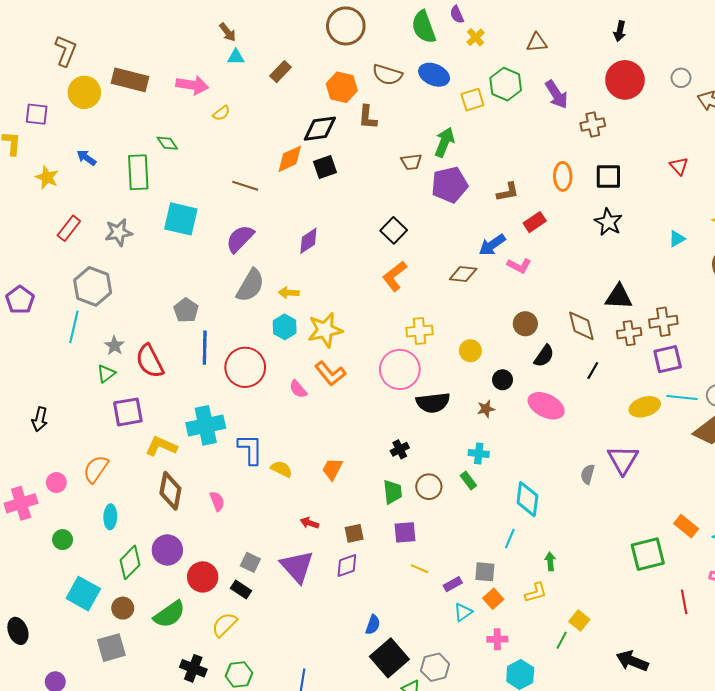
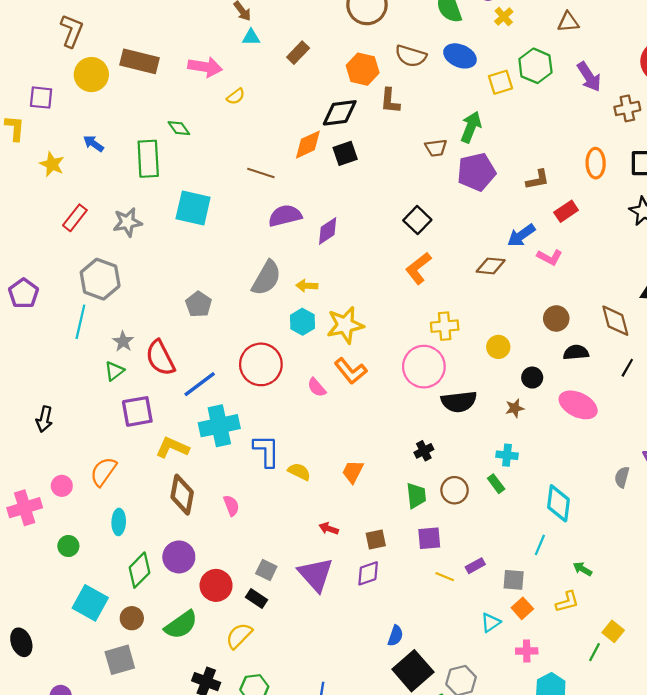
purple semicircle: (240, 239) -> (285, 216), moved, turned 32
blue line: (205, 348) -> (200, 384), moved, turned 52
black semicircle: (544, 356) -> (576, 352), turned -130
green arrow: (550, 561) -> (582, 569), turned -54
purple rectangle: (453, 584) -> (475, 566), moved

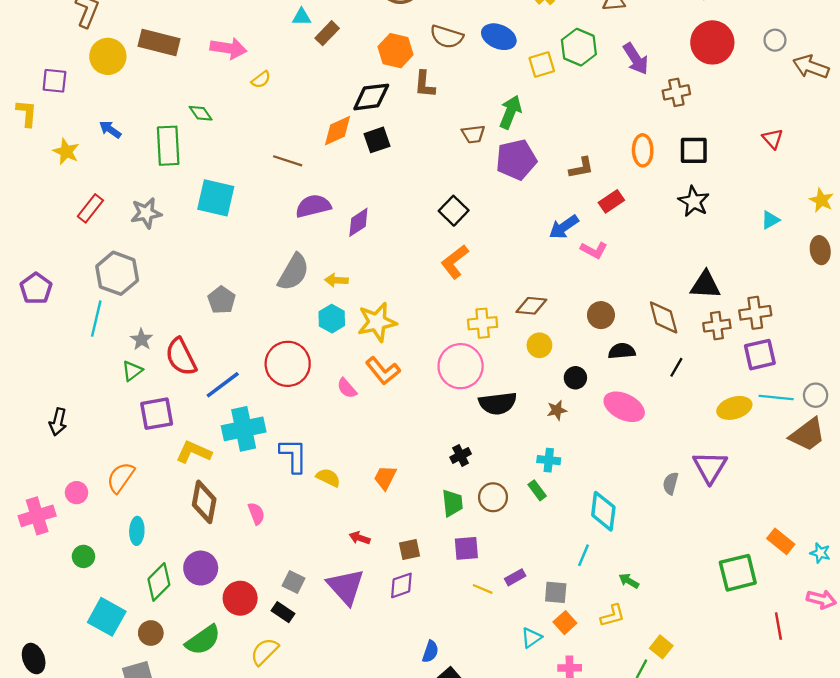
cyan triangle: (251, 37) -> (302, 17), moved
brown diamond: (491, 266) -> (531, 306), moved

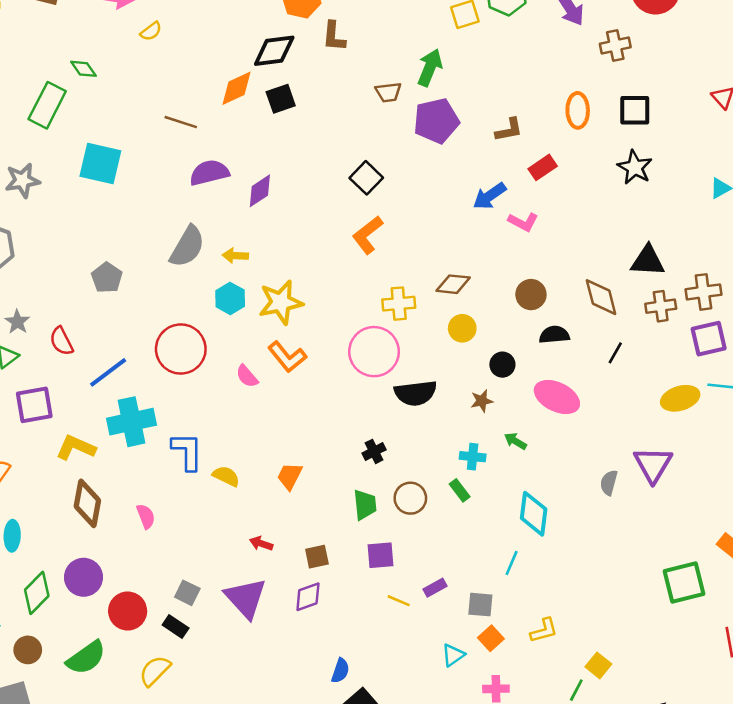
green rectangle: (168, 146) -> (47, 105), turned 30
red semicircle: (181, 357) -> (61, 341), size x0.7
green arrow: (629, 581) -> (515, 441), moved

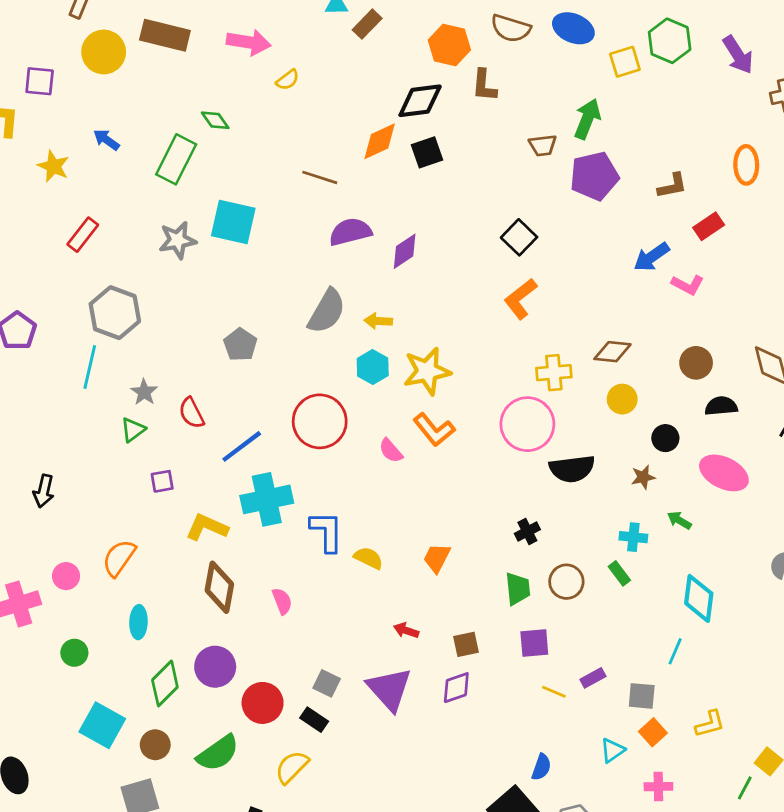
gray star: (23, 180) -> (178, 240), moved
purple square: (34, 405) -> (162, 481), size x0.6
blue semicircle: (340, 671) -> (541, 767), moved

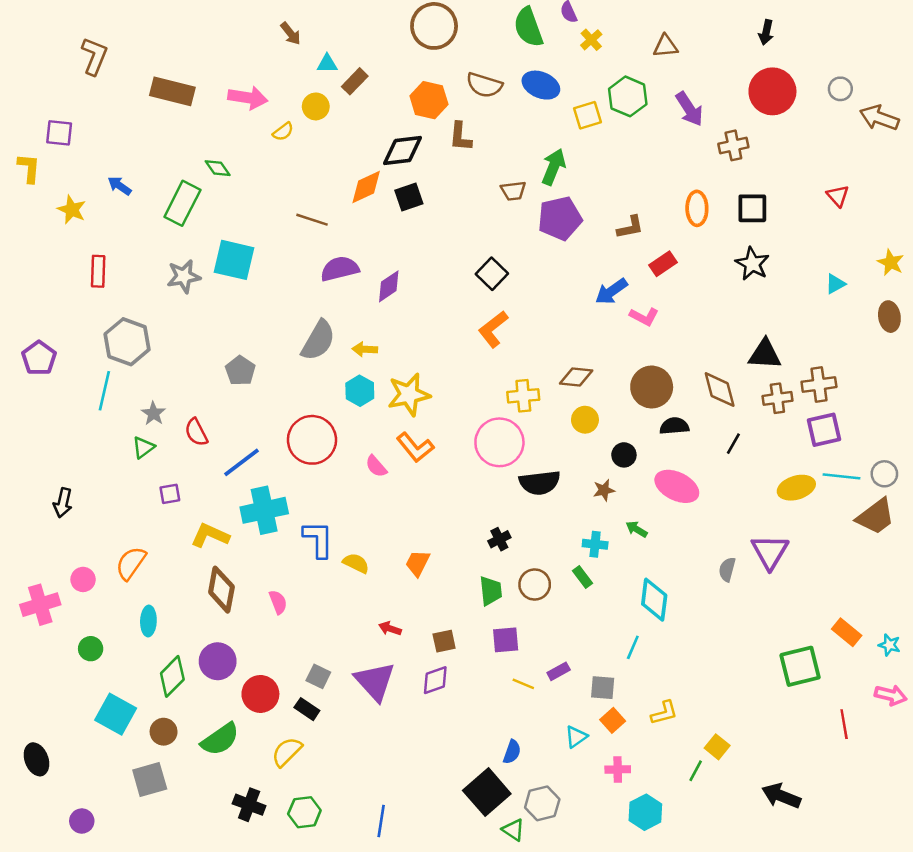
yellow circle: (104, 52) -> (316, 106), moved, size x0.7
red rectangle: (83, 235) -> (98, 271), turned -36
brown circle: (696, 363) -> (652, 387), size x1.4

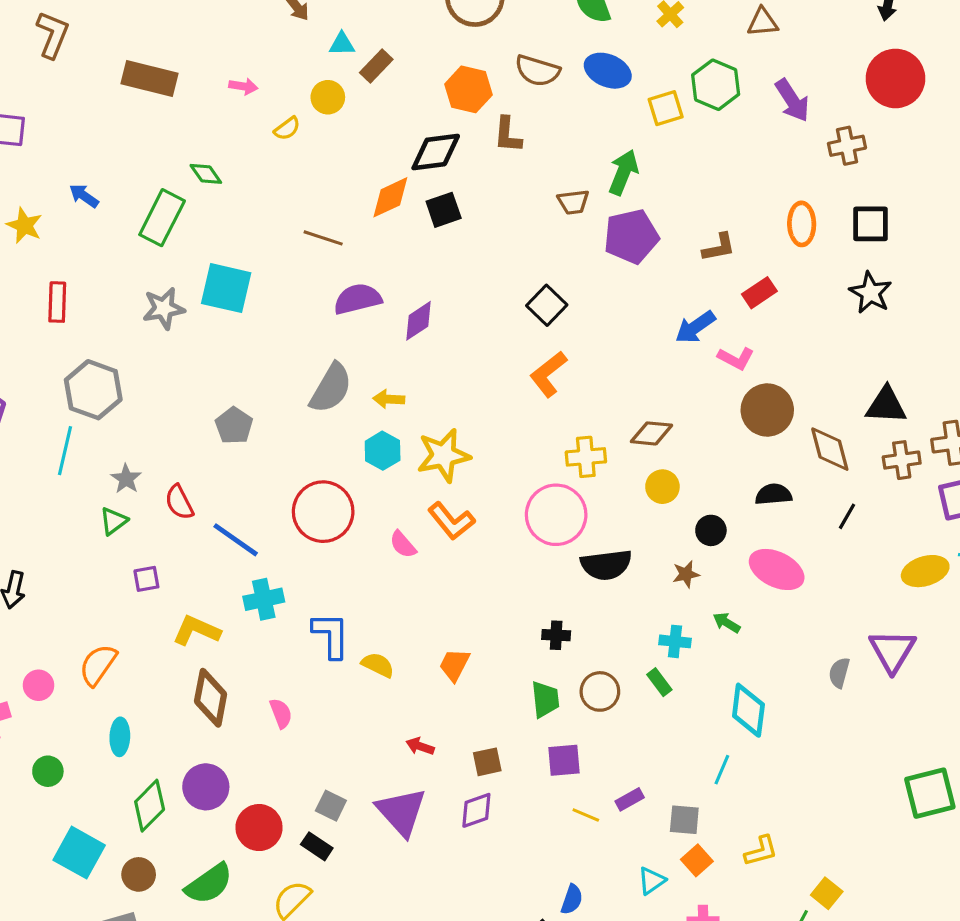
pink arrow: (248, 98) -> (243, 86), size x0.6
brown circle: (652, 387) -> (767, 410), moved
blue line: (242, 462) -> (236, 540), turned 72
cyan cross: (264, 510) -> (264, 599), size x0.7
black cross: (499, 539) -> (556, 635), turned 30

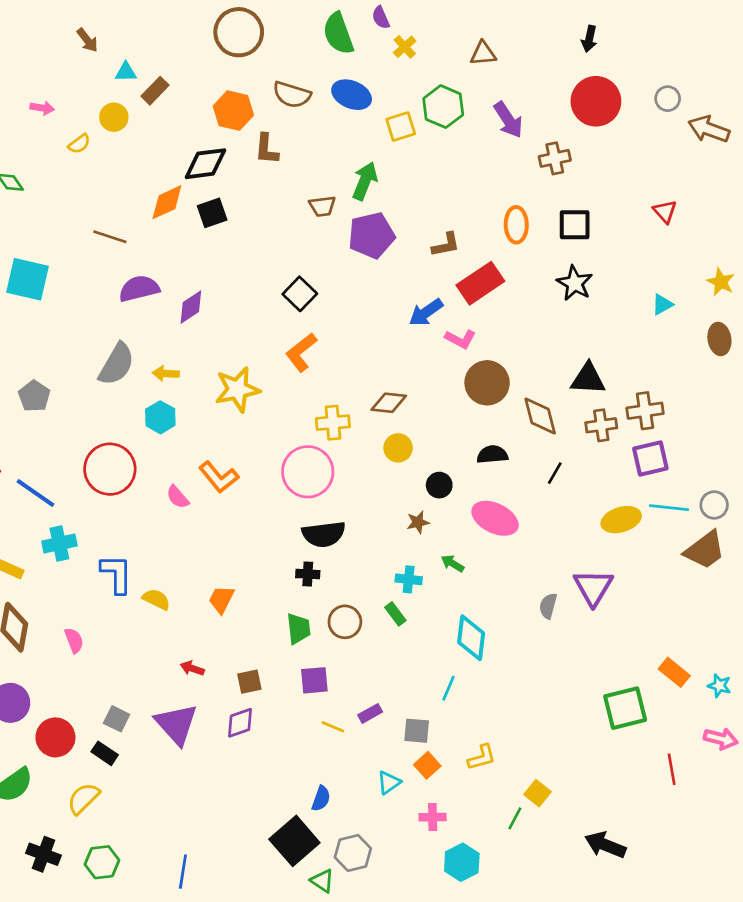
red rectangle: (759, 293) -> (480, 283), size x1.6
yellow star: (444, 455) -> (237, 389), moved
black semicircle: (606, 565) -> (324, 534), moved

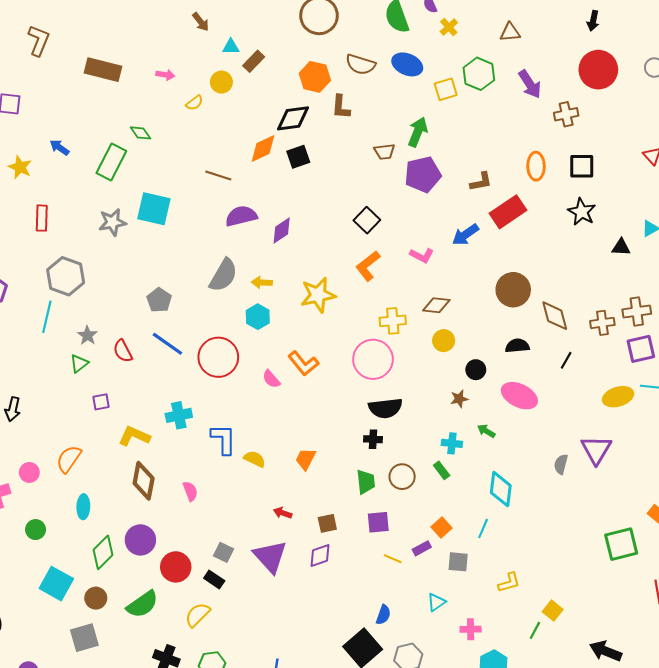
pink L-shape: (460, 339) -> (422, 255), moved
black triangle: (588, 379) -> (621, 247), moved, size x0.7
blue line: (36, 493) -> (167, 344), moved
orange square: (427, 765) -> (442, 527), moved

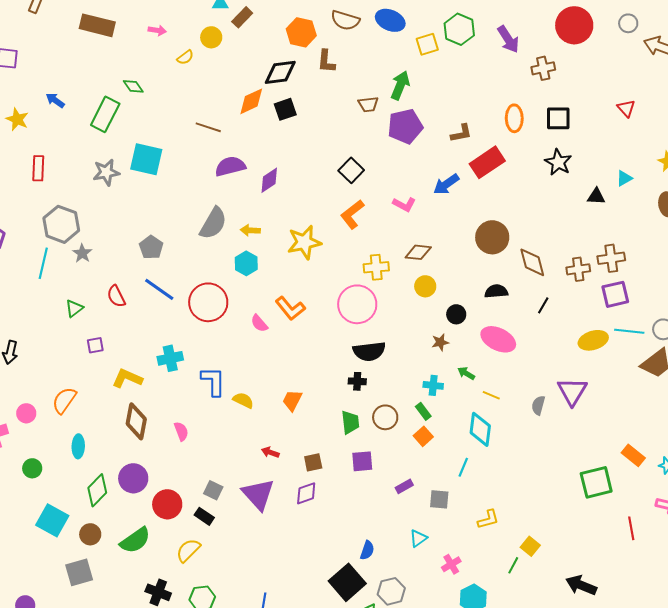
gray star: (87, 335) -> (82, 253), moved
orange square: (442, 527) -> (423, 436), moved
yellow line: (393, 559) -> (491, 395), moved
pink cross: (471, 629) -> (451, 564), turned -30

